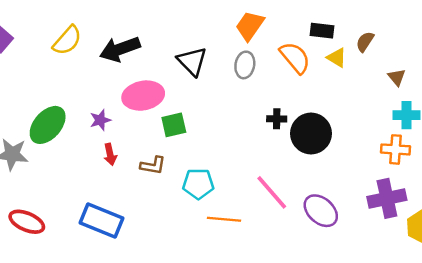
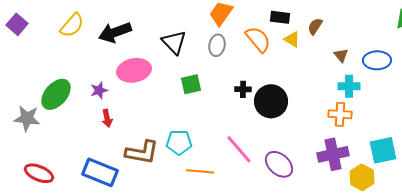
green square: (174, 125) -> (191, 84), moved
brown L-shape: (153, 165) -> (142, 152), moved, size x1.6

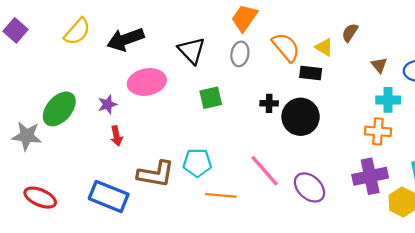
black rectangle: (280, 17) -> (311, 73), moved

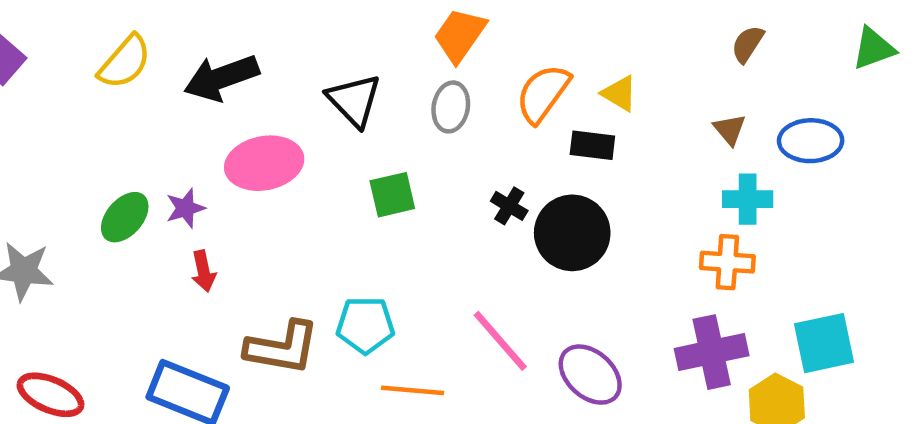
brown semicircle: (350, 33) -> (748, 44), moved
orange semicircle: (286, 47) -> (543, 93), turned -104
black cross: (269, 103) -> (509, 206), turned 30
green ellipse: (59, 109) -> (125, 217), moved, size x0.7

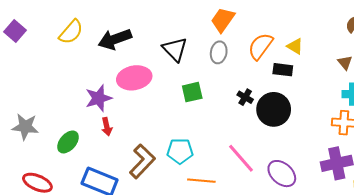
purple star: (185, 208) -> (99, 98), size x1.5
green ellipse: (125, 217) -> (68, 142), moved
brown L-shape: (282, 348) -> (142, 161), turned -56

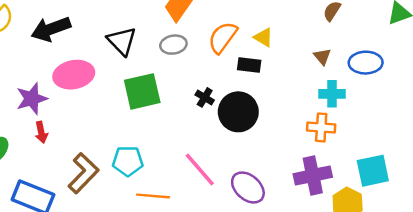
gray ellipse: (219, 52) -> (173, 45), turned 70
green square: (192, 92) -> (142, 91), size x1.5

